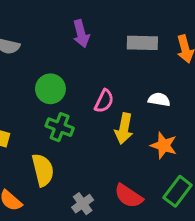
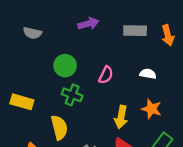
purple arrow: (81, 34) -> (88, 24), turned -90
yellow arrow: (124, 129) -> (121, 117), moved

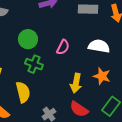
white semicircle: (148, 74) -> (99, 46), size x1.5

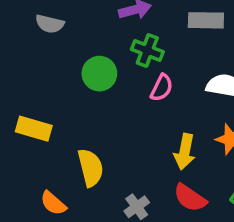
green cross: (34, 64) -> (147, 50), moved

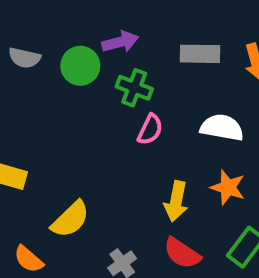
green circle: (99, 74) -> (80, 66), moved
yellow semicircle: (91, 168) -> (70, 219), turned 60

